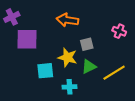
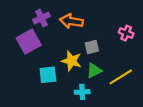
purple cross: (12, 17) -> (42, 18), moved
purple square: (27, 39) -> (29, 42), turned -30
cyan cross: (70, 87) -> (82, 92), moved

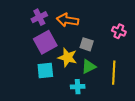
purple square: (29, 42) -> (45, 42), moved
gray square: (92, 47) -> (87, 44), turned 32
yellow line: (121, 77) -> (114, 73), turned -55

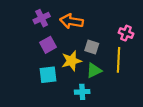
purple square: (45, 42) -> (48, 45), size x0.7
yellow star: (68, 57) -> (72, 61), turned -30
yellow line: (114, 73) -> (119, 60), moved

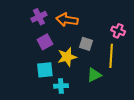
green triangle: (94, 70) -> (94, 75), moved
cyan cross: (82, 92) -> (61, 86), moved

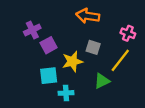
purple cross: (39, 17) -> (32, 30), moved
orange arrow: (67, 20) -> (88, 16), moved
yellow line: (111, 56) -> (120, 60), turned 35

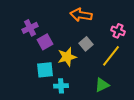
gray square: (93, 47) -> (86, 44), turned 32
green triangle: (102, 81) -> (102, 85), moved

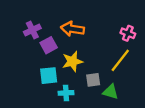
orange arrow: (81, 15) -> (72, 29), moved
gray square: (86, 44) -> (93, 80), moved, turned 32
green triangle: (102, 85) -> (110, 92), turned 42

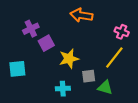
orange arrow: (72, 29) -> (81, 15), moved
cyan square: (49, 76) -> (17, 69), moved

